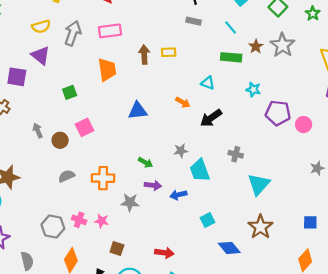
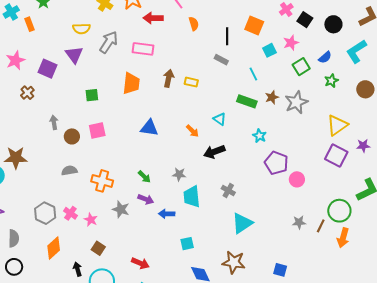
brown star: (260, 227) -> (234, 262), turned 30

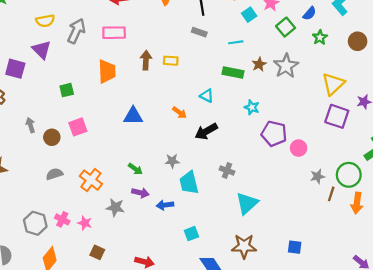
cyan line: (253, 74) -> (236, 42), turned -64
orange cross: (102, 181) -> (91, 180), turned 30
gray star: (299, 222) -> (317, 176), moved

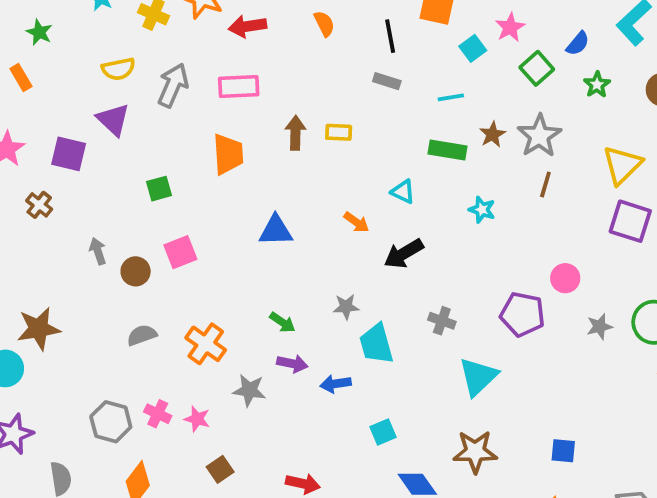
purple pentagon: (274, 134) -> (522, 314), moved
brown line: (331, 194) -> (545, 185), moved
brown square: (97, 252) -> (220, 469), turned 32

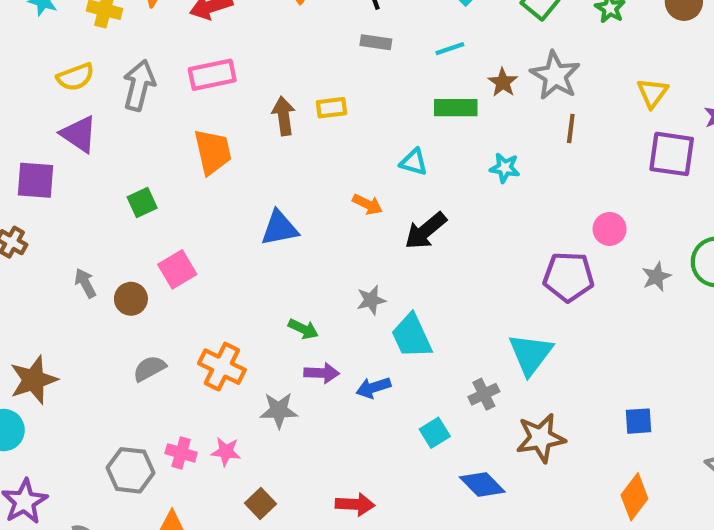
yellow triangle: (622, 165) -> (653, 93), size x0.7
gray cross: (442, 321) -> (484, 394), moved, turned -36

